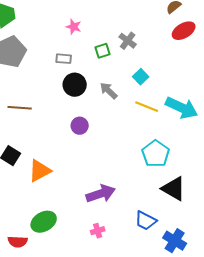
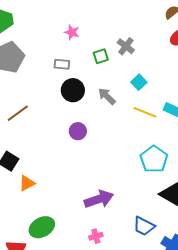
brown line: (20, 108) -> (18, 113), turned -40
orange triangle: (40, 171) -> (27, 183), moved, size x0.7

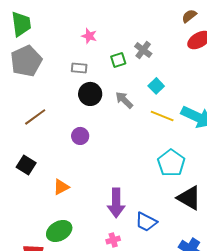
purple circle: (78, 131) -> (80, 136), moved
orange triangle: (27, 183) -> (61, 187), moved
purple arrow: (99, 199) -> (116, 203), turned 108
blue trapezoid: (144, 226) -> (146, 222), moved

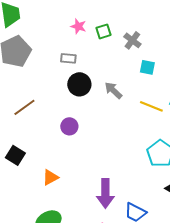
green square: (118, 60) -> (103, 31), moved
cyan square: (156, 86) -> (147, 67), moved, turned -35

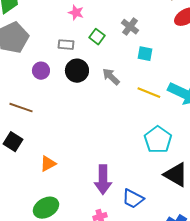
green square: (103, 31) -> (97, 37), moved, turned -35
brown line: (24, 107) -> (21, 108), moved, turned 55
purple circle: (69, 126) -> (41, 71), moved

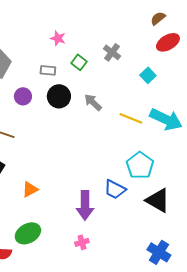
cyan square: (145, 54) -> (148, 75), moved, turned 35
blue trapezoid: (133, 199) -> (115, 189), moved

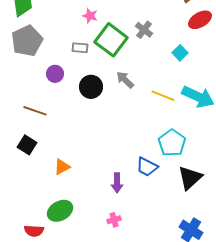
green square: (79, 62) -> (111, 40), size x2.0
black circle: (59, 96) -> (91, 87), moved
black triangle: (158, 200) -> (190, 178), turned 48
purple arrow: (85, 205) -> (117, 183), size x0.7

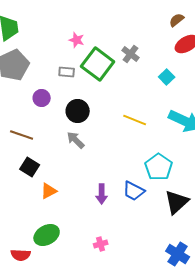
gray arrow: (125, 80) -> (76, 140), moved
yellow line: (163, 96) -> (135, 120), moved
black square: (27, 145) -> (30, 167), moved
purple arrow: (117, 183) -> (102, 194), moved

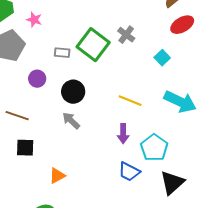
pink star: (77, 40) -> (34, 20), moved
black square: (30, 167) -> (25, 148), turned -30
orange triangle: (49, 191) -> (57, 176), moved
purple arrow: (102, 194) -> (123, 134), moved

